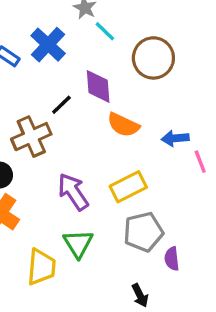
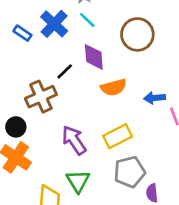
cyan line: (105, 31) -> (87, 20), moved
orange semicircle: (123, 125) -> (114, 87), turned -40

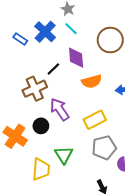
black circle: (16, 127) -> (41, 126), moved
purple arrow: (74, 140) -> (60, 109), moved

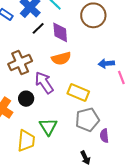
black line: (53, 69) -> (38, 28), moved
orange semicircle: (92, 81) -> (61, 58), moved
yellow rectangle: (95, 120) -> (78, 93), turned 50

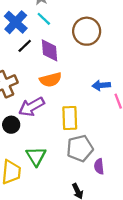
purple arrow: (44, 83) -> (31, 107), turned -85
yellow rectangle: (78, 93) -> (70, 118), turned 65

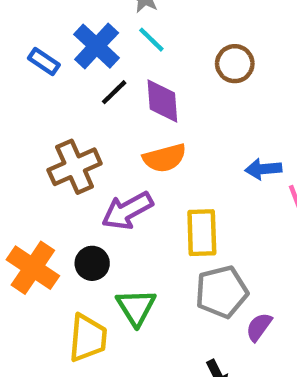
brown circle: (87, 31) -> (235, 64), size x0.7
black circle: (11, 125) -> (92, 263), moved
purple semicircle: (99, 166) -> (259, 327), turned 42

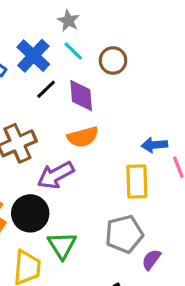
brown circle: (235, 64) -> (113, 61), moved
yellow rectangle: (202, 233) -> (137, 182), moved
black circle: (92, 263) -> (30, 213), size x1.5

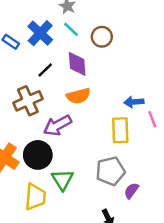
black line: (46, 89) -> (45, 70), moved

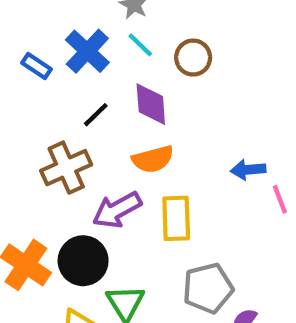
yellow rectangle: (120, 130) -> (176, 218), moved

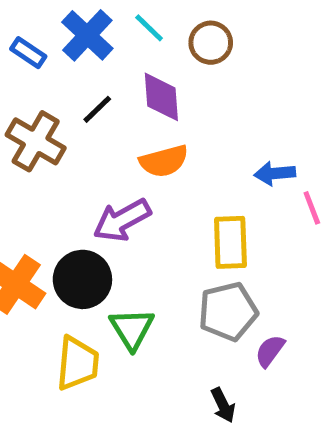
brown cross: (66, 168) -> (36, 141), moved, turned -36
yellow rectangle: (176, 218) -> (230, 242), moved

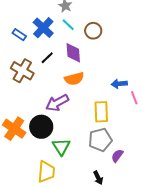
yellow trapezoid: (78, 363) -> (46, 172), moved

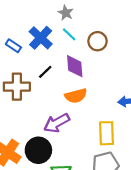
brown cross: (22, 71) -> (17, 87), turned -30

